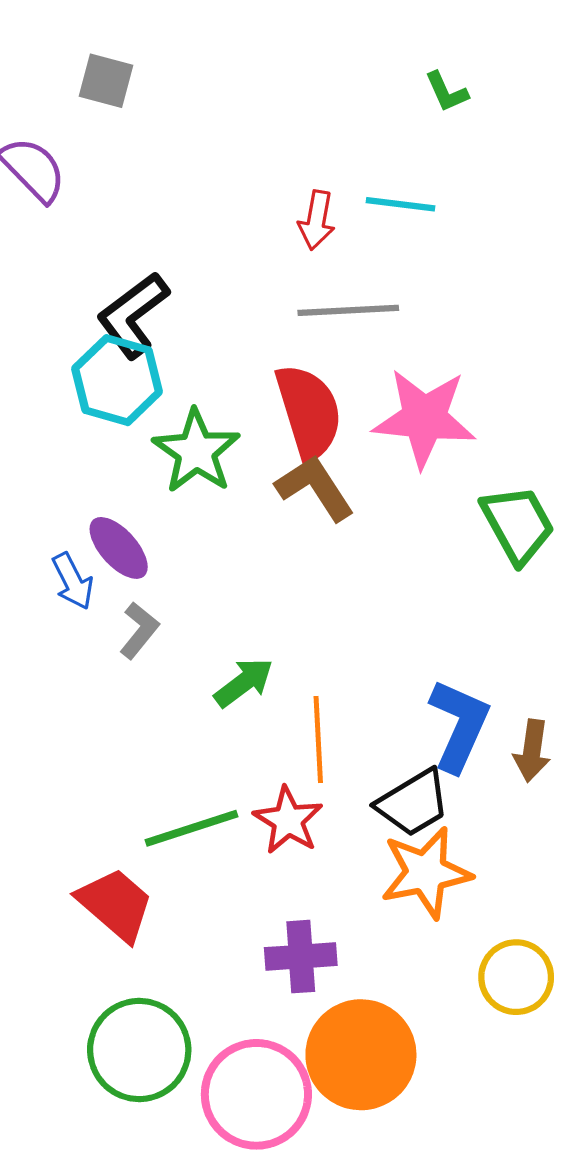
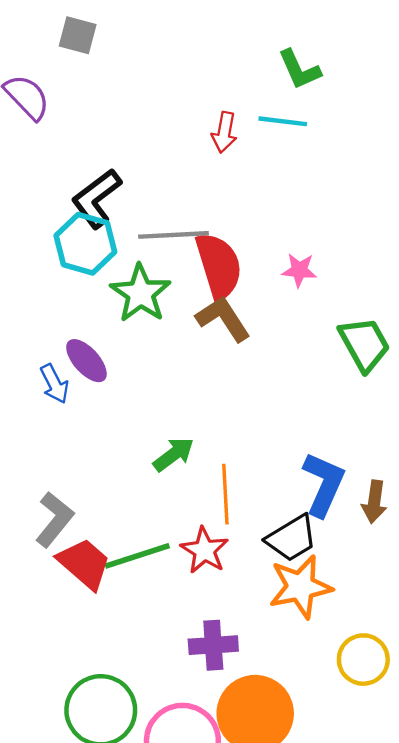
green L-shape: (446, 92) -> (299, 69), moved, size x1.4
gray line: (348, 310) -> (174, 235), moved
pink star: (424, 418) -> (299, 270), size x0.5
gray L-shape: (139, 630) -> (54, 519), moved, size x1.4
red trapezoid: (115, 904) -> (84, 564), moved

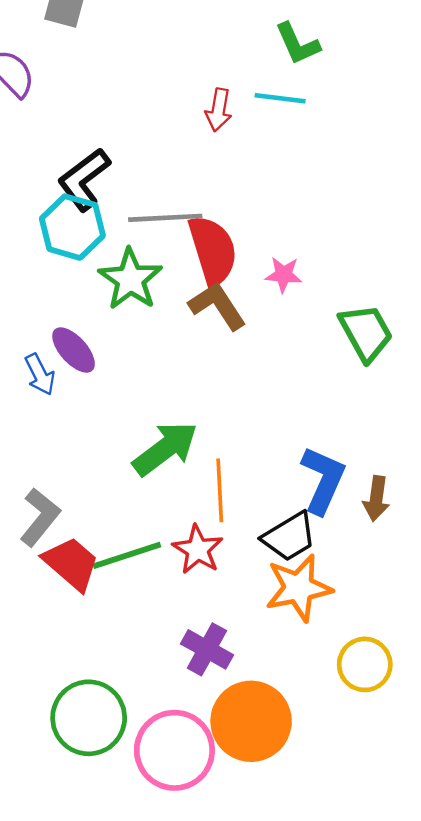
pink star: (299, 270) -> (284, 275), moved
green arrow: (174, 454) -> (165, 449), size x1.5
purple cross: (213, 645) -> (207, 649), turned 33

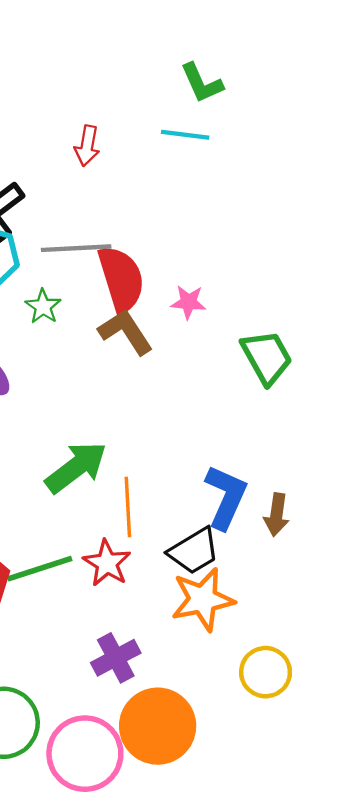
red arrow: (219, 110) -> (87, 146), moved
green star: (130, 279) -> (43, 307), size x0.6
purple cross: (207, 649) -> (116, 658), turned 33

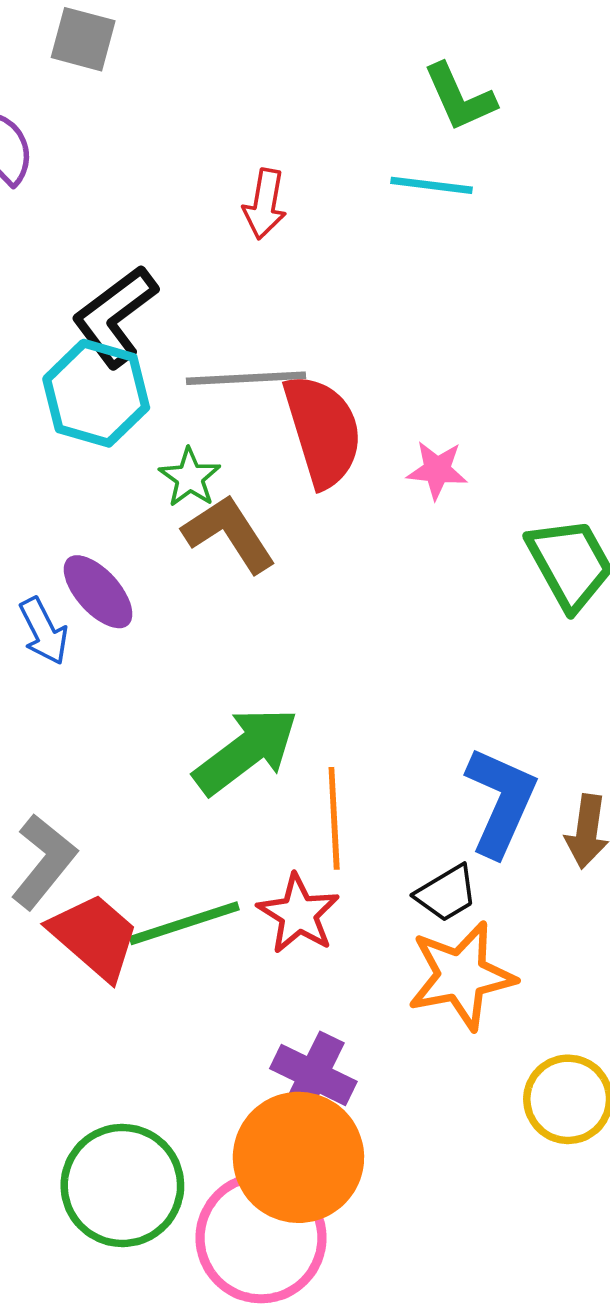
brown L-shape: (126, 332) -> (229, 534), moved
black trapezoid: (194, 551) -> (446, 893), size x0.7
purple cross: (116, 658) -> (313, 1075), turned -36
orange circle: (158, 726) -> (298, 1157), moved

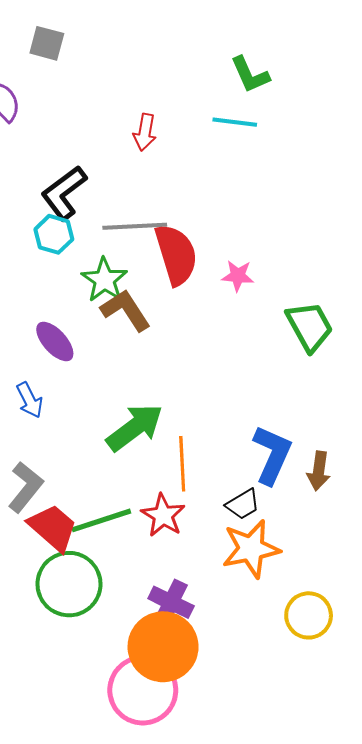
cyan hexagon: (96, 393) -> (54, 234), size x0.7
green star: (190, 477) -> (104, 280), size x1.4
blue arrow: (44, 631) -> (30, 400), moved
green circle: (122, 1185) -> (69, 584), moved

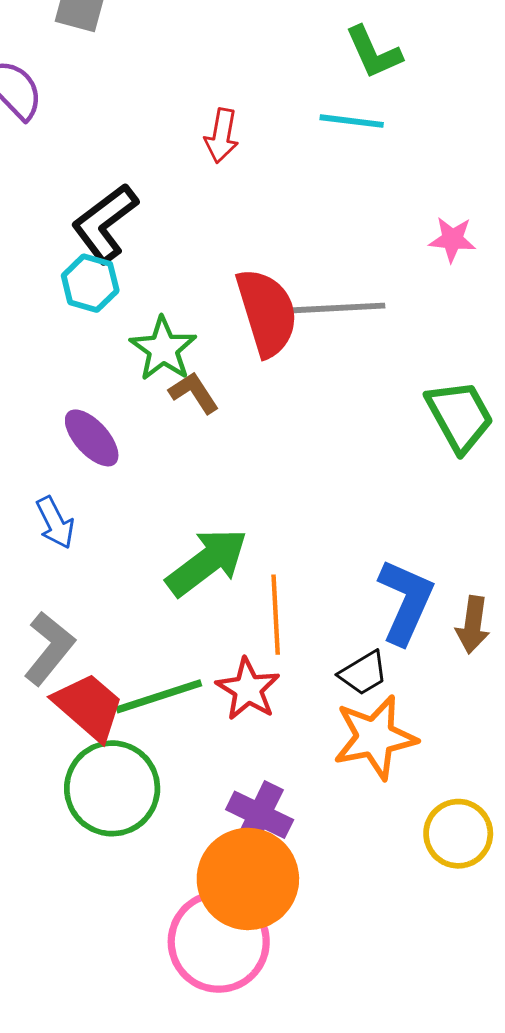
gray line: (135, 226) -> (338, 308), moved
pink star: (238, 276) -> (452, 239), moved
brown L-shape: (126, 310) -> (194, 393), size x0.7

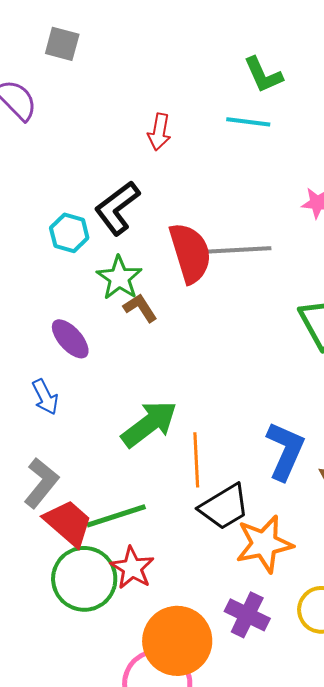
black L-shape: (105, 223) -> (117, 208), moved
black trapezoid: (363, 673) -> (224, 507), moved, size x1.5
red star: (248, 689) -> (132, 568), moved
purple cross: (260, 815) -> (247, 615), moved

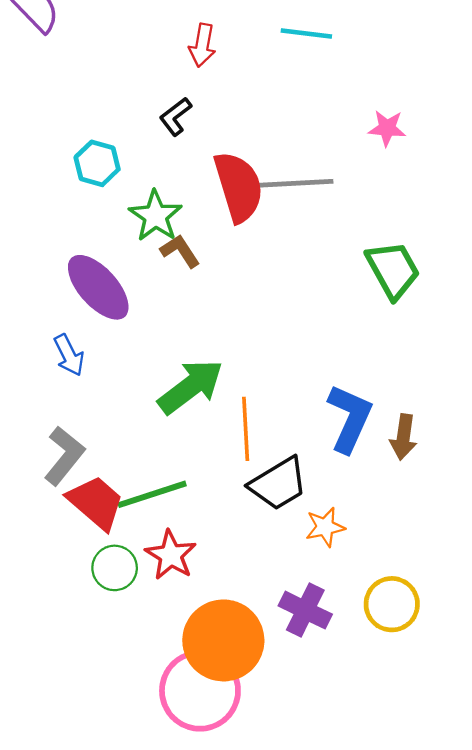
black L-shape: (117, 208) -> (175, 117), moved, size x0.6
purple ellipse: (70, 339) -> (98, 287), size x1.4
orange star: (264, 544) -> (325, 527), size x0.6
green circle: (84, 579) -> (115, 568), size x0.6

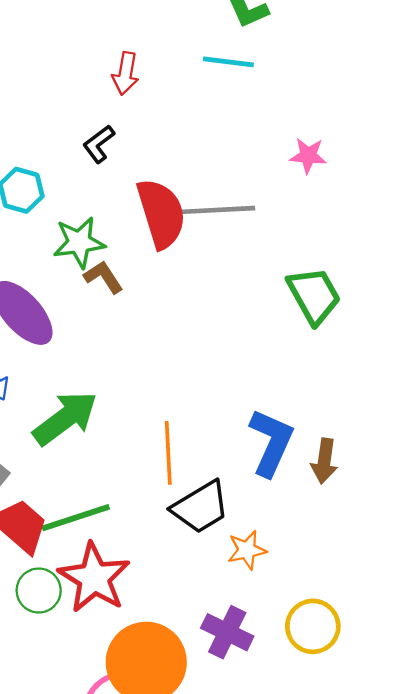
green star: (156, 216) -> (79, 242), turned 30
green arrow: (191, 387) -> (65, 418), moved
red star: (171, 555) -> (94, 578), size x1.4

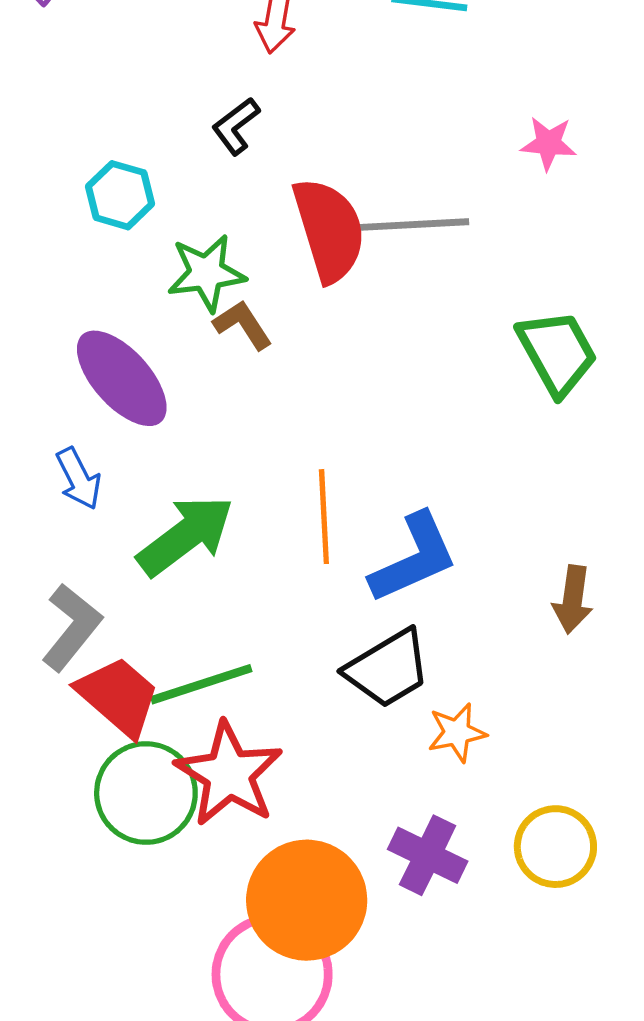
blue L-shape: (271, 442) -> (414, 558), moved, turned 42
orange line: (168, 453) -> (324, 517), moved
green circle: (39, 591) -> (146, 793), size x1.5

